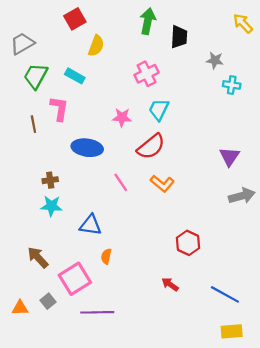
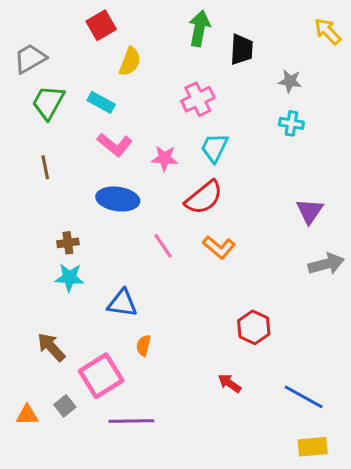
cyan cross: (232, 85) -> (291, 123), moved
pink L-shape: (59, 108) -> (115, 145), moved, turned 120

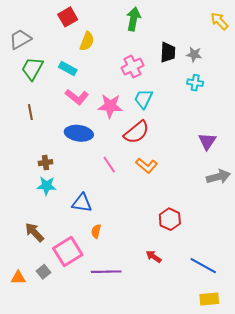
black trapezoid: (242, 49) -> (168, 52), moved
pink star: (165, 158) -> (110, 106), size x1.4
purple line: (131, 421) -> (106, 272), moved

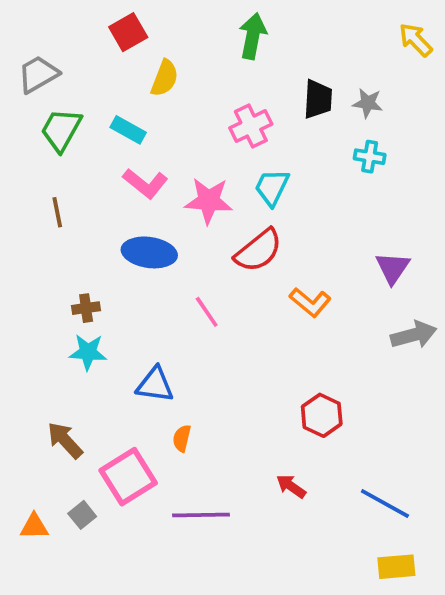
orange L-shape: (147, 166) -> (310, 302), moved

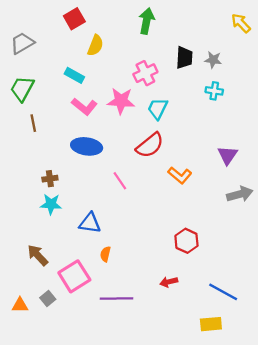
green trapezoid: (61, 130) -> (22, 89), moved
pink star: (209, 201) -> (121, 101), moved
red arrow: (291, 486) -> (169, 282), turned -49
yellow rectangle: (396, 567) -> (211, 324), moved

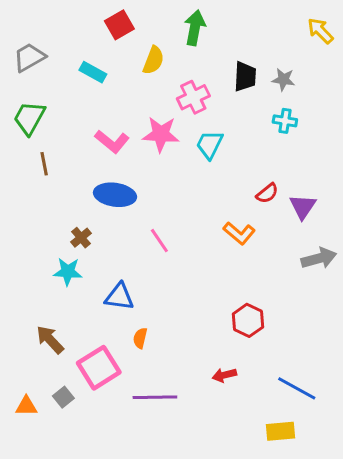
red square: (74, 19) -> (119, 25), moved
yellow semicircle: (95, 45) -> (153, 60), moved
cyan rectangle: (74, 75) -> (93, 72), moved
red semicircle: (150, 145) -> (267, 193), moved, size x0.6
brown cross: (50, 179) -> (81, 238), moved, turned -32

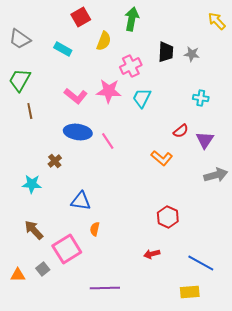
gray trapezoid: (29, 57) -> (20, 39), turned -115
cyan cross: (285, 121) -> (201, 98), moved
pink line: (159, 241) -> (108, 141), moved
cyan star: (68, 272) -> (32, 184), moved
purple line: (155, 397) -> (105, 288), moved

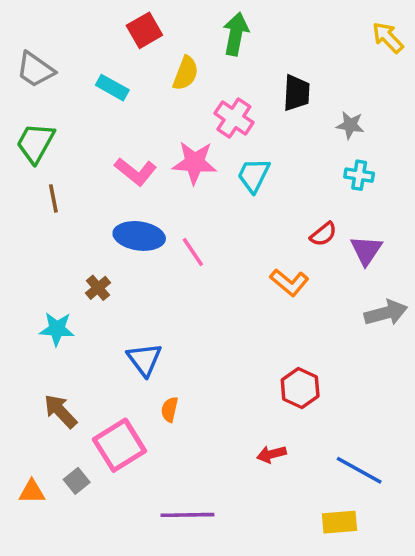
gray star: (192, 54) -> (350, 125), moved
pink cross: (131, 66) -> (234, 118), turned -30
blue triangle: (81, 201) -> (144, 359), turned 45

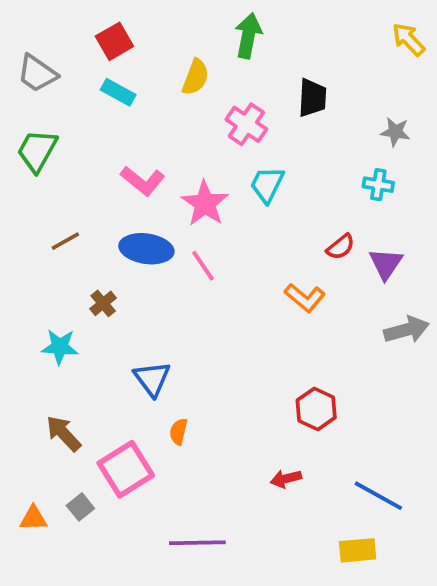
red square: (144, 30) -> (114, 41), moved
gray star: (350, 125) -> (395, 132), moved
pink star: (195, 163) -> (205, 203), moved, turned 30
brown line: (53, 198) -> (65, 241), moved, turned 72

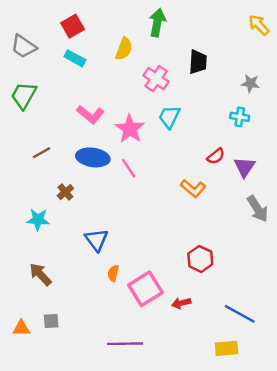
gray arrow: (407, 330) -> (258, 209), turned 72
pink square: (126, 469) -> (145, 289), moved
gray square: (80, 507) -> (51, 321), turned 35

